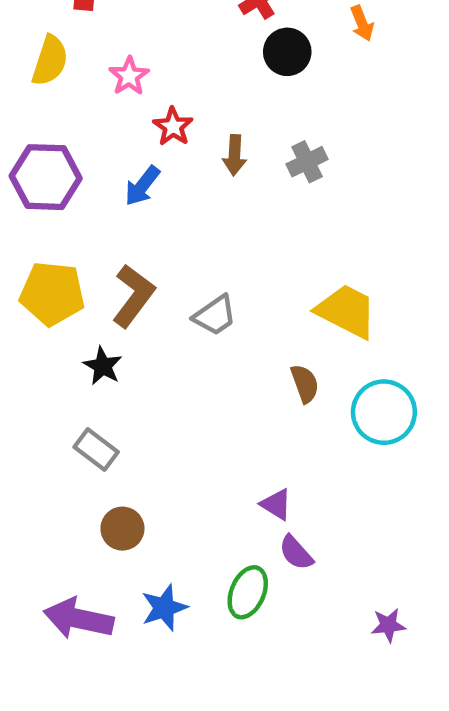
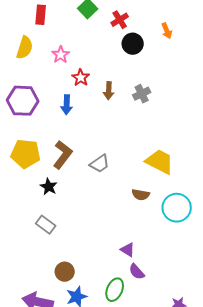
blue arrow: (142, 186) -> (67, 105), turned -36
brown semicircle: (305, 384) -> (141, 195), turned 120
brown circle: (122, 529) -> (65, 272), moved

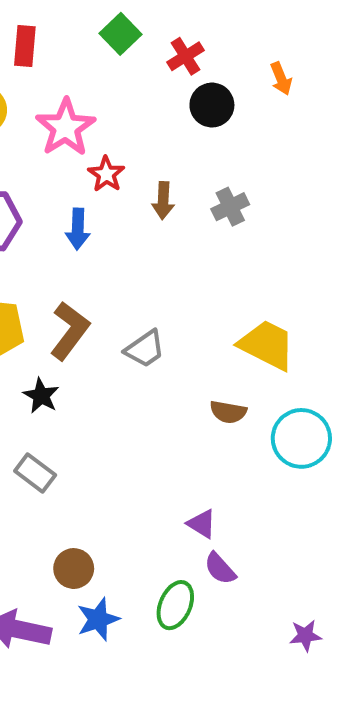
pink star: (61, 55) -> (66, 127), size x1.6

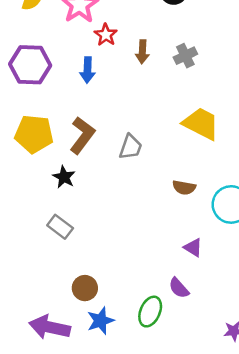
yellow trapezoid: (267, 345) -> (201, 124), moved
gray trapezoid: (145, 349) -> (131, 147), turned -36
purple triangle: (202, 524) -> (193, 248), moved

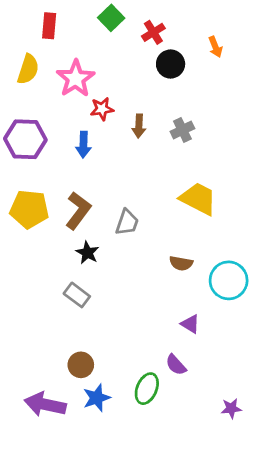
red star: (106, 35) -> (102, 109), turned 30
black star: (64, 177) -> (87, 253), moved
gray rectangle: (60, 227) -> (77, 295), moved

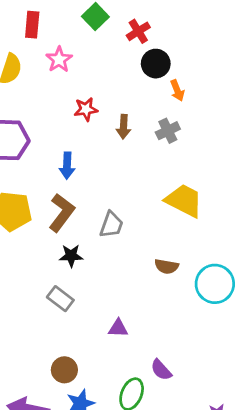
orange arrow: (215, 47) -> (177, 90), moved
pink star: (76, 79) -> (59, 60), moved, size x0.7
blue arrow: (83, 144) -> (67, 166), moved
black star: (87, 253) -> (71, 256), turned -30
purple triangle: (190, 324) -> (118, 328), moved, turned -30

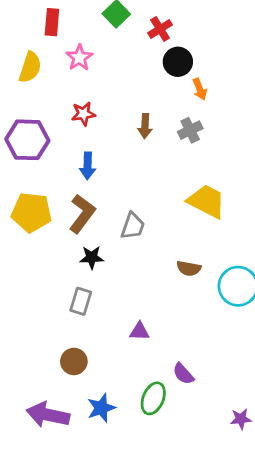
red star: (86, 109) -> (83, 114), moved
gray rectangle: (60, 299) -> (81, 301), turned 70
brown circle: (64, 370) -> (74, 361), moved

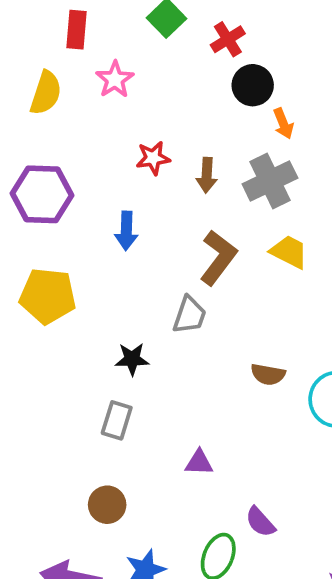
red star: (83, 114) -> (153, 158), moved
gray cross: (190, 130) -> (270, 181), size x1.5
yellow trapezoid: (207, 201) -> (289, 252), moved, size x0.7
brown L-shape: (82, 214) -> (218, 258), moved

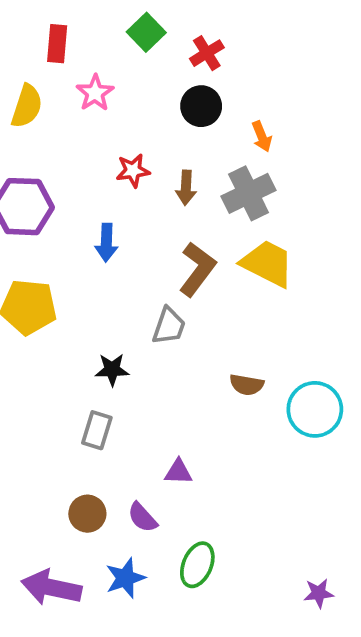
black circle: (253, 85) -> (201, 106), moved
yellow trapezoid: (289, 252) -> (267, 263), size x1.4
purple semicircle: (260, 522) -> (142, 517), moved

